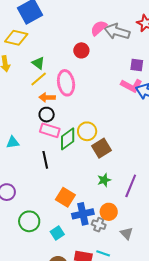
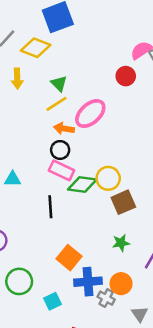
red circle: (81, 50) -> (126, 76), moved
pink ellipse: (66, 83) -> (90, 114), turned 50
green diamond: (68, 139) -> (82, 184), turned 35

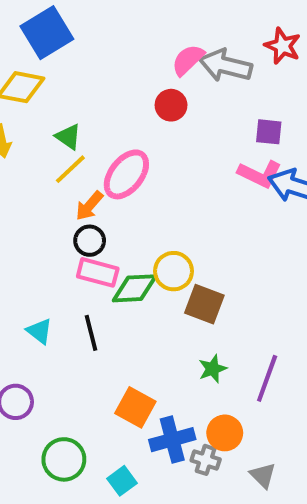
orange arrow: (64, 129) -> (89, 206), turned -48
cyan triangle: (12, 179) -> (39, 331), moved, turned 48
brown square: (123, 202) -> (204, 304), turned -35

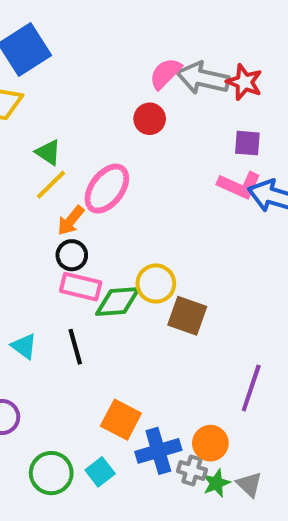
red star: (283, 46) -> (244, 82), moved
green star: (213, 369) -> (216, 483), moved
cyan square: (122, 481) -> (100, 472), moved

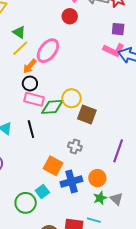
gray cross: (192, 470) -> (75, 147), moved
green circle: (51, 473) -> (26, 203), moved

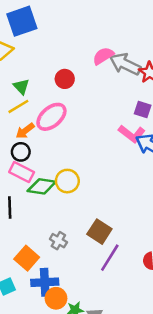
red circle: (70, 16) -> (65, 79), moved
brown square: (87, 114) -> (99, 232), moved
orange circle: (97, 178) -> (56, 298), moved

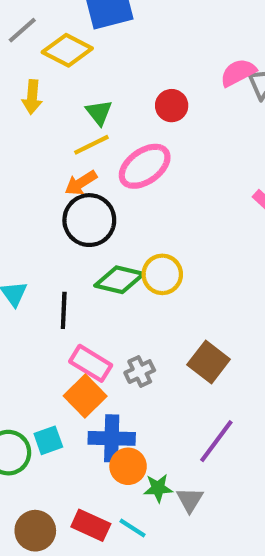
orange arrow: (25, 131) -> (81, 183), moved
black circle: (21, 152) -> (89, 220), size x1.6
pink rectangle: (22, 172) -> (91, 363), moved
gray cross: (58, 241) -> (140, 372), turned 30
purple line: (110, 258) -> (216, 441), moved

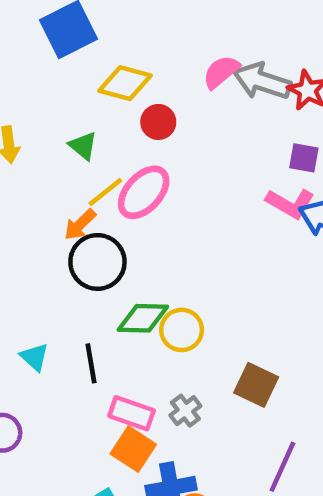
yellow diamond: (67, 50) -> (125, 83), moved
yellow line: (91, 145) -> (105, 192), moved
yellow circle: (162, 274) -> (182, 330), moved

